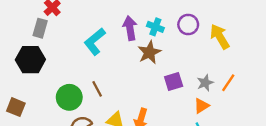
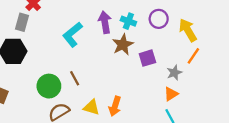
purple square: (174, 82) -> (147, 58), moved
orange line: (228, 83) -> (193, 56), moved

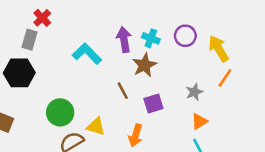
cyan L-shape: (72, 35) -> (87, 54), turned 85
purple square: (147, 58) -> (153, 103), moved
gray star: (174, 73) -> (194, 92), moved
brown line: (75, 78) -> (123, 91), moved
yellow triangle: (91, 107) -> (96, 126), moved

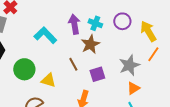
gray star: (194, 92) -> (129, 65), size x1.5
green circle: (60, 112) -> (24, 69), moved
yellow triangle: (96, 126) -> (48, 80), moved

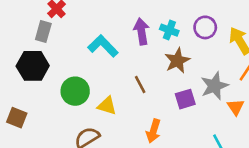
brown star: (90, 44) -> (177, 61), moved
purple square: (97, 74) -> (185, 99), moved
orange triangle: (133, 88) -> (236, 107), moved, turned -32

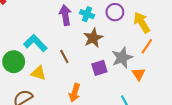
cyan L-shape: (103, 46) -> (35, 43), moved

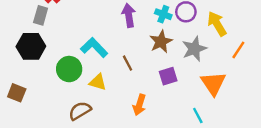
cyan cross: (87, 14) -> (163, 14), moved
orange line: (147, 46) -> (238, 50), moved
gray star: (122, 58) -> (194, 49), moved
orange triangle: (139, 74) -> (213, 83), size x1.6

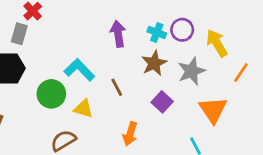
purple square: (168, 76) -> (162, 102), turned -30

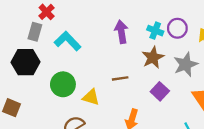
cyan L-shape: (79, 70) -> (68, 41), moved
brown line: (117, 87) -> (120, 78), turned -70

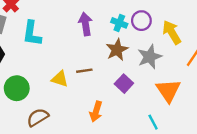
cyan L-shape: (68, 41) -> (32, 33), turned -128
green circle: (63, 84) -> (17, 88), moved
yellow triangle: (91, 97) -> (60, 79), moved

